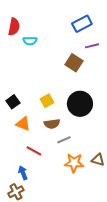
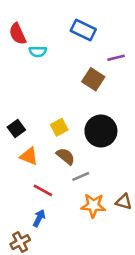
blue rectangle: (82, 24) -> (83, 30), moved, turned 54
red semicircle: (14, 27) -> (18, 34), turned 144
brown semicircle: (52, 124) -> (66, 156), turned -133
blue arrow: (23, 173) -> (39, 218), moved, turned 48

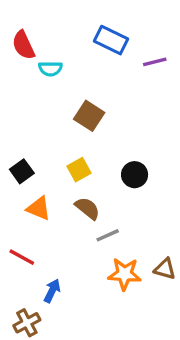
purple line: (116, 58) -> (155, 62), moved
brown square: (93, 79) -> (89, 116), moved
black circle: (101, 131) -> (135, 175), size x0.6
red line: (43, 190) -> (22, 257), moved

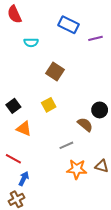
red semicircle: (23, 45) -> (14, 14), moved
black circle: (135, 175) -> (100, 110), moved
brown semicircle: (87, 208) -> (85, 125), moved
blue arrow: (52, 291) -> (24, 179), moved

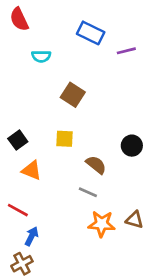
yellow square: (49, 105) -> (65, 139), turned 32
brown semicircle: (85, 125) -> (96, 165), moved
gray line: (66, 145) -> (88, 192), turned 48

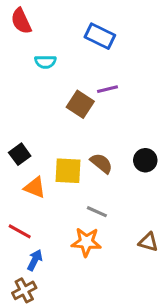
purple line: (126, 51) -> (107, 89), moved
yellow square: (65, 139) -> (68, 171), moved, size x1.4
brown semicircle: (96, 165) -> (101, 163), moved
orange star: (102, 224) -> (86, 242), moved

